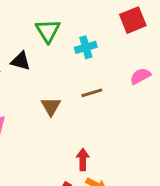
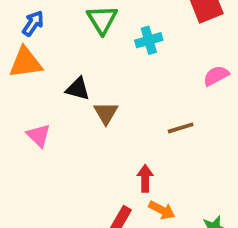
black triangle: (21, 61) -> (78, 89), moved
brown line: (92, 93) -> (181, 128), moved

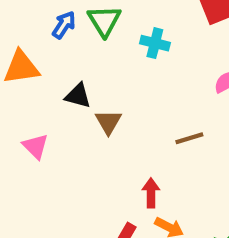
blue arrow: (33, 23) -> (64, 25), moved
cyan cross: (149, 40) -> (155, 43), turned 30

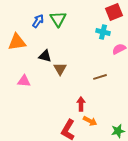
cyan cross: (155, 43) -> (103, 32), moved
pink triangle: (35, 146) -> (24, 81), turned -40

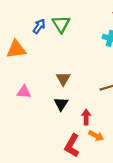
black triangle: (45, 56) -> (61, 104), moved, turned 48

